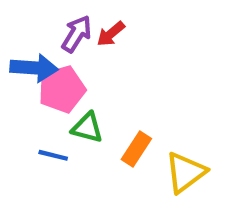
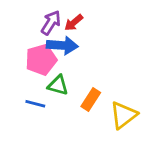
blue arrow: (34, 68) -> (62, 45), moved

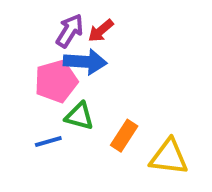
blue line: (35, 104) -> (48, 141), turned -30
yellow triangle: (123, 115) -> (169, 157), turned 44

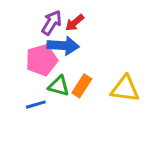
orange rectangle: (124, 136) -> (82, 86), moved
yellow triangle: (169, 157) -> (125, 89), moved

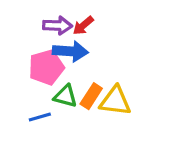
purple arrow: (52, 23) -> (57, 26), turned 60
yellow triangle: (125, 89) -> (115, 101), moved

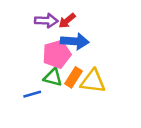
blue arrow: (70, 51) -> (75, 41), moved
pink pentagon: (46, 67) -> (57, 54), moved

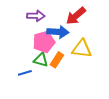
red arrow: (67, 21) -> (76, 16), moved, size x1.5
yellow triangle: (93, 81) -> (82, 49), moved

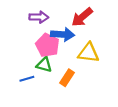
pink pentagon: (44, 42) -> (47, 45), turned -30
orange rectangle: (57, 60) -> (67, 78), moved

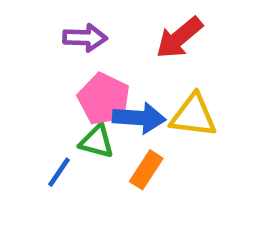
blue arrow: (63, 34) -> (139, 118), moved
blue line: (27, 79) -> (59, 172), turned -40

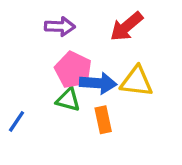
orange rectangle: (146, 170) -> (103, 120), turned -45
blue line: (59, 172) -> (17, 121), moved

